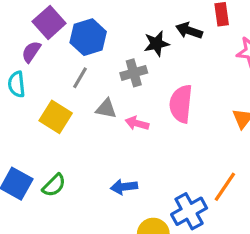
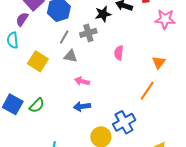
gray line: (80, 78) -> (64, 37), moved
pink semicircle: (181, 104) -> (119, 53), size x0.6
pink arrow: (137, 123) -> (82, 81), moved
orange line: (225, 187) -> (147, 91), moved

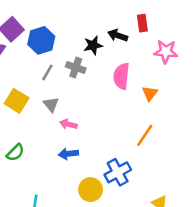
gray cross: (88, 33) -> (76, 67), turned 35
pink semicircle: (119, 53) -> (121, 76), moved, size x1.5
gray triangle: (70, 56) -> (51, 104), moved, turned 40
orange triangle: (159, 62) -> (150, 93), moved

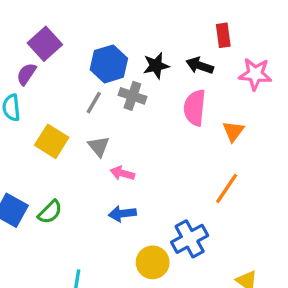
black arrow: (118, 35) -> (200, 66), moved
blue hexagon: (41, 40) -> (109, 64), moved

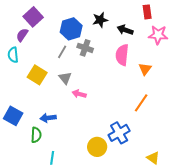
red rectangle: (223, 35) -> (147, 12), moved
black star: (156, 66) -> (100, 20), moved
green semicircle: (50, 212) -> (36, 135), moved, turned -42
blue arrow: (122, 214) -> (48, 118), moved

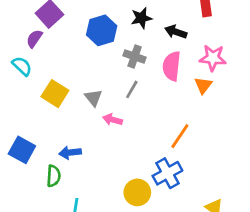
pink star: (158, 35) -> (213, 58), moved
gray cross: (85, 48) -> (135, 56), moved
gray line: (62, 52) -> (132, 89), moved
cyan semicircle: (13, 55) -> (22, 66), turned 140
orange line: (141, 103) -> (180, 136), moved

